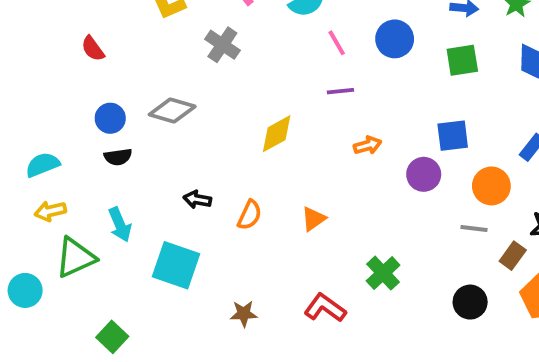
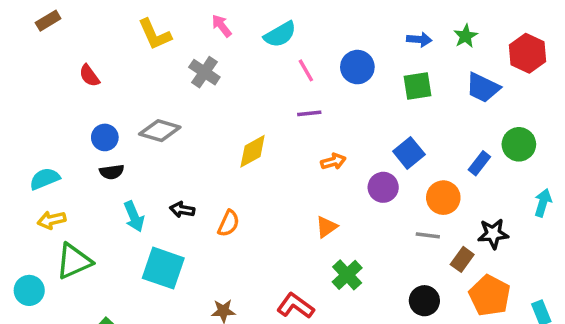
blue square: (453, 136) -> (409, 153), turned -32
orange triangle: (313, 219) -> (326, 227), moved
cyan arrow: (120, 225) -> (134, 217), moved

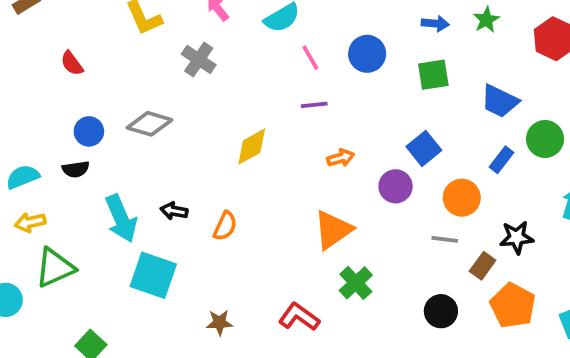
blue trapezoid: (483, 88) -> (500, 101), moved
black semicircle: (112, 172) -> (76, 169), moved
cyan arrow: (134, 217) -> (121, 218), size x1.4
orange triangle: (326, 227) -> (333, 230), size x1.6

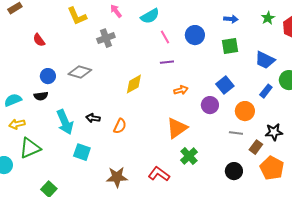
green star: (486, 20) -> (268, 18), moved
gray cross: (199, 60) -> (106, 38), turned 36
cyan square: (153, 275) -> (82, 152), size x0.7
brown star: (219, 323) -> (117, 177), size x1.5

